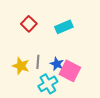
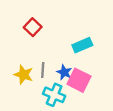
cyan rectangle: (64, 27) -> (82, 45), moved
cyan cross: (48, 84) -> (54, 95), turned -36

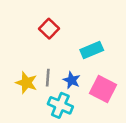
red square: (33, 27) -> (49, 29), moved
pink square: (79, 80) -> (103, 89), moved

